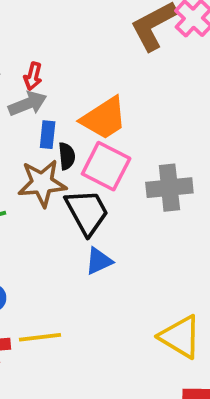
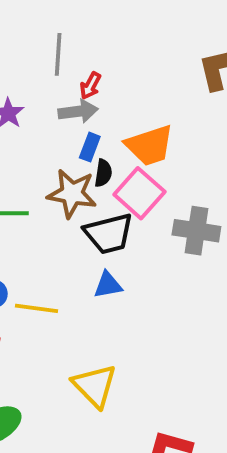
black trapezoid: (87, 212) -> (109, 234), turned 90
yellow line: (40, 337) -> (36, 308), moved
yellow triangle: (180, 337) -> (95, 386), moved

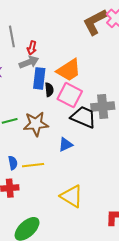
blue rectangle: (90, 147) -> (39, 78), size x1.5
brown star: (72, 194) -> (36, 124), moved
black trapezoid: (109, 234) -> (83, 117), moved, turned -128

